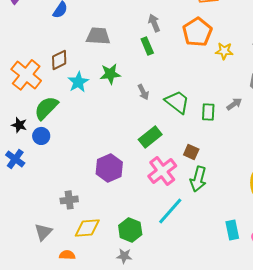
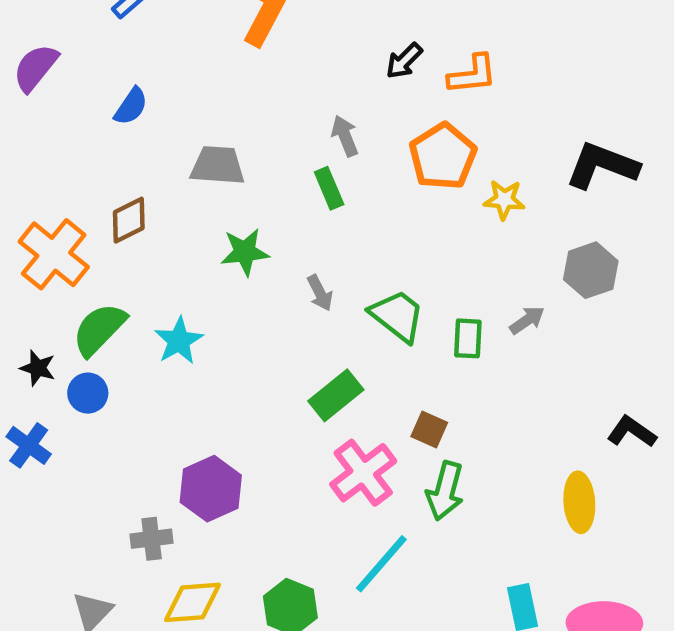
cyan star: (78, 82) -> (179, 341), moved
purple hexagon: (109, 168) -> (211, 489), moved

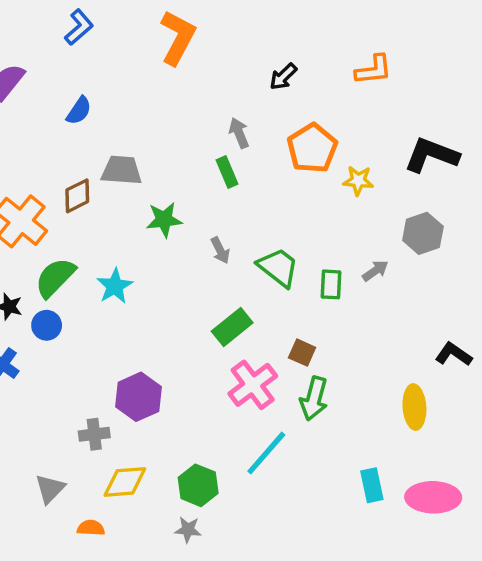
orange L-shape: (472, 74) -> (374, 70), moved
gray trapezoid: (218, 165) -> (122, 170), moved

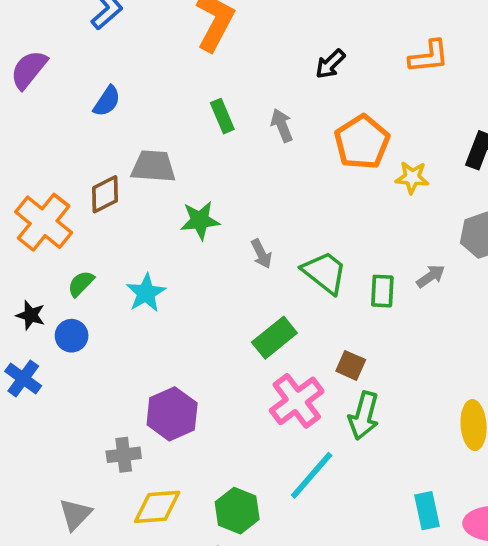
green rectangle: (227, 172) -> (222, 116), moved
green semicircle: (55, 278) -> (81, 284), size x0.6

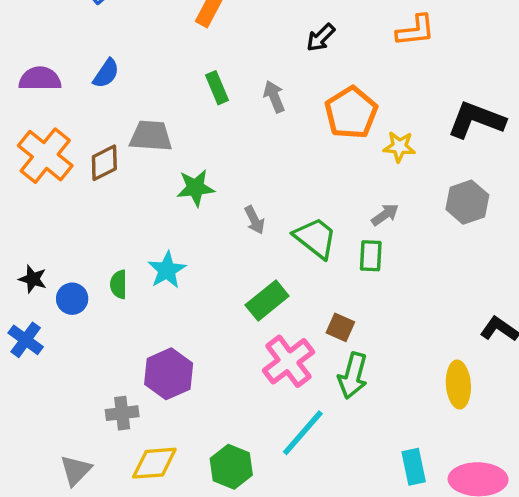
purple semicircle: (29, 70) -> (40, 79), moved, turned 51
orange cross: (44, 222) -> (45, 156), moved
gray arrow: (431, 276) -> (385, 215), moved
green semicircle: (81, 284) -> (119, 284), moved, turned -44
cyan star: (146, 293) -> (167, 270), moved

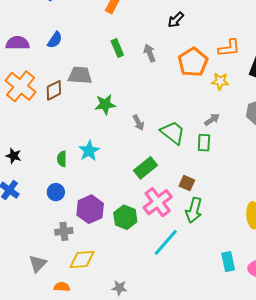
orange L-shape: (415, 30) -> (229, 48), moved
blue circle: (72, 299) -> (56, 192), moved
green hexagon: (231, 467) -> (125, 217), moved

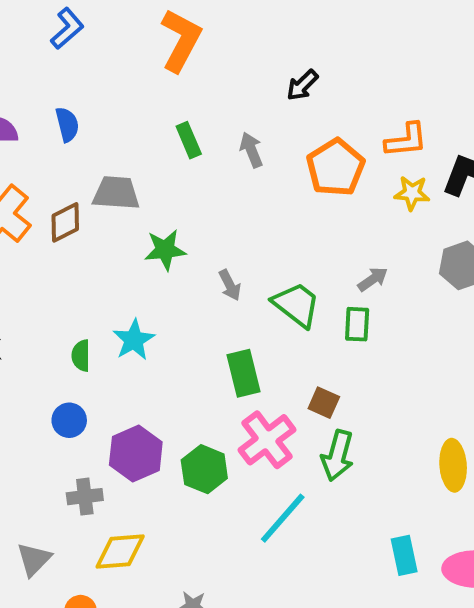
blue semicircle: (55, 40) -> (67, 124), turned -48
yellow star: (220, 81) -> (412, 193), moved
green rectangle: (146, 168) -> (244, 373), turned -65

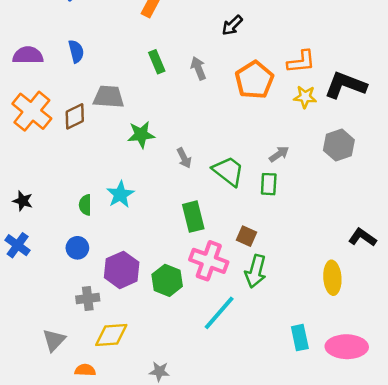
pink cross: (267, 440) -> (209, 261), turned -33

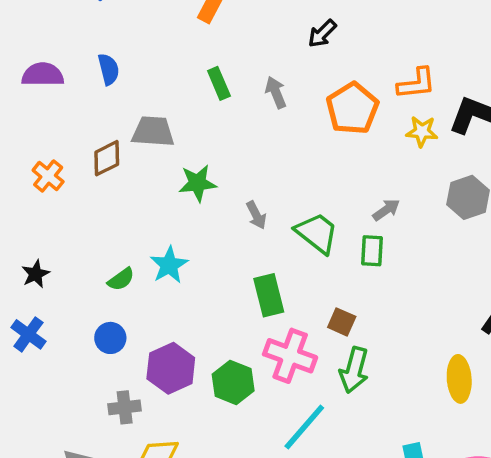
orange cross: (32, 111) -> (48, 176), moved, size x0.6
black star: (23, 201) -> (36, 274), turned 30
green semicircle: (85, 205) -> (121, 279), turned -126

